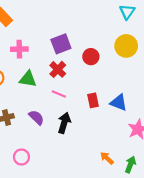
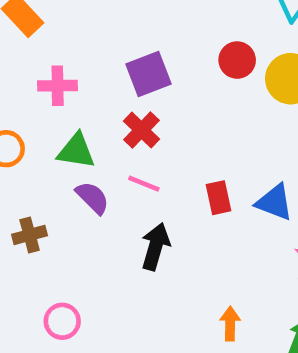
red circle: (91, 57) -> (237, 60), moved
purple semicircle: (36, 117) -> (93, 198), moved
orange arrow: (107, 158) -> (230, 324), moved, turned 48

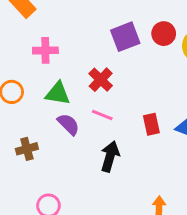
purple square: (148, 74) -> (125, 37), moved

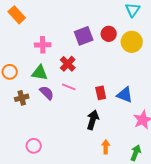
pink cross: (45, 50) -> (43, 45), moved
brown cross: (27, 149) -> (22, 98), moved
black arrow: (110, 156) -> (93, 120), moved

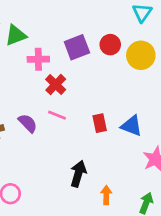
pink cross: (43, 45) -> (38, 59), moved
green triangle: (40, 73) -> (16, 35), moved, turned -30
black arrow: (93, 120) -> (78, 174), moved

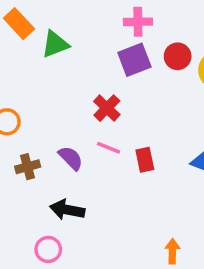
pink cross: (38, 59) -> (138, 22), moved
red rectangle: (100, 123) -> (145, 160), moved
black arrow: (78, 174) -> (67, 210), moved, turned -95

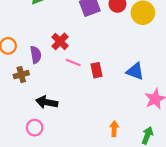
red cross: (107, 108) -> (60, 41), moved
purple semicircle: (71, 158) -> (36, 55), moved, turned 35

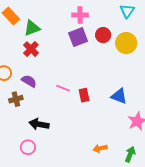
red cross: (60, 41) -> (31, 49), moved
purple semicircle: (36, 55) -> (29, 81), turned -49
orange arrow: (114, 129) -> (100, 148), turned -104

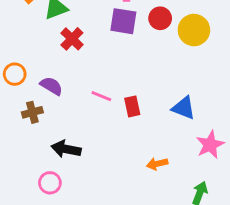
purple square: (78, 37) -> (123, 21), turned 30
red cross: (31, 49) -> (72, 39), moved
orange arrow: (100, 148) -> (157, 164), moved

